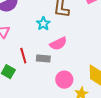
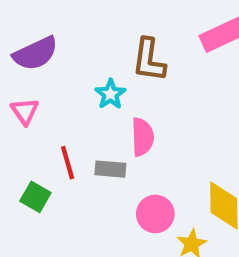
pink semicircle: (58, 44) -> (142, 137), turned -66

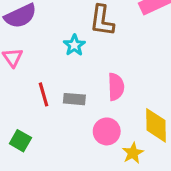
pink semicircle: (142, 137) -> (116, 87), moved
green square: (35, 197) -> (20, 141), moved

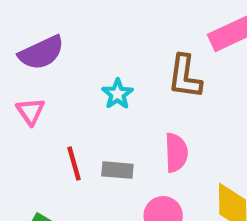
brown L-shape: (102, 21) -> (185, 77), moved

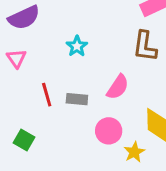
brown L-shape: (185, 77) -> (145, 46), moved
pink semicircle: (176, 153) -> (118, 87), turned 36

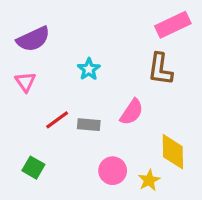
red line: (47, 95) -> (57, 120), turned 70
pink circle: (109, 131) -> (113, 171), moved

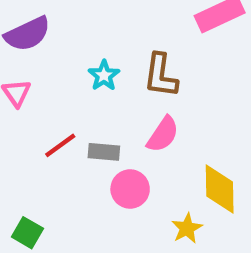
brown L-shape: (160, 69) -> (161, 75), moved
green square: (33, 168) -> (27, 233), moved
pink circle: (113, 171) -> (130, 189), moved

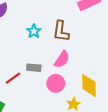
red line: (60, 145) -> (13, 78), moved
pink circle: (130, 189) -> (56, 83), moved

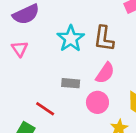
cyan star: (34, 31) -> (71, 39), size x1.5
red line: (13, 78) -> (45, 109), moved, turned 70

